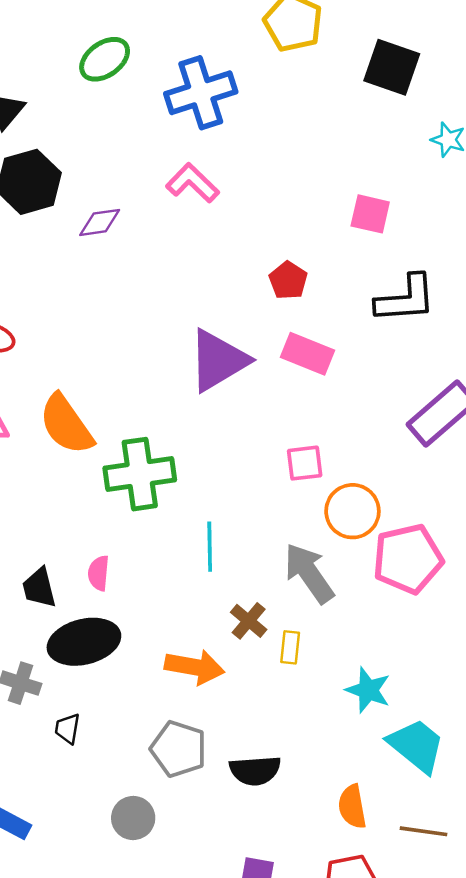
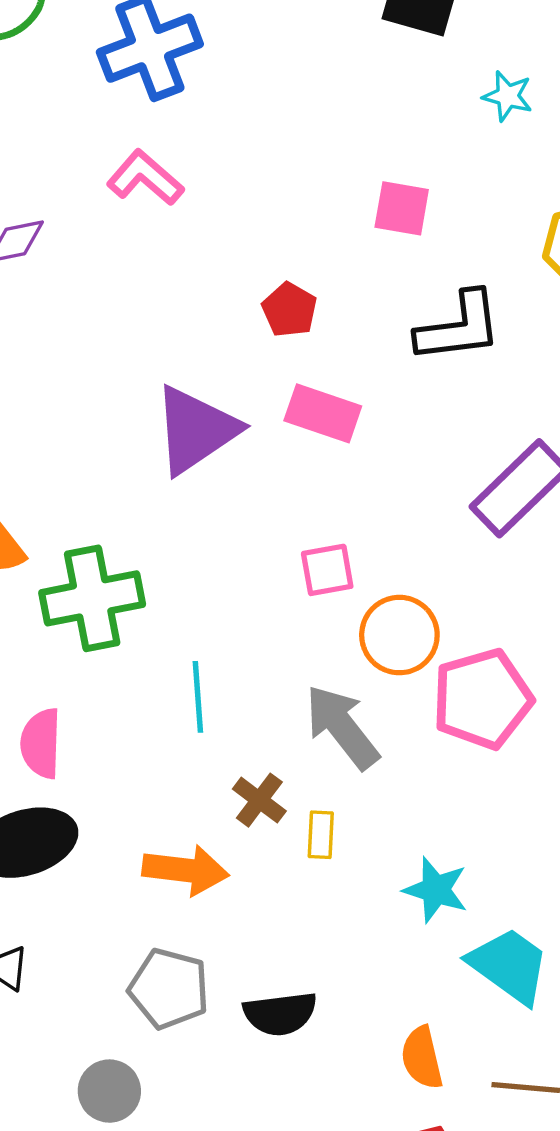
pink semicircle: (99, 573) -> (41, 743), size x1.4

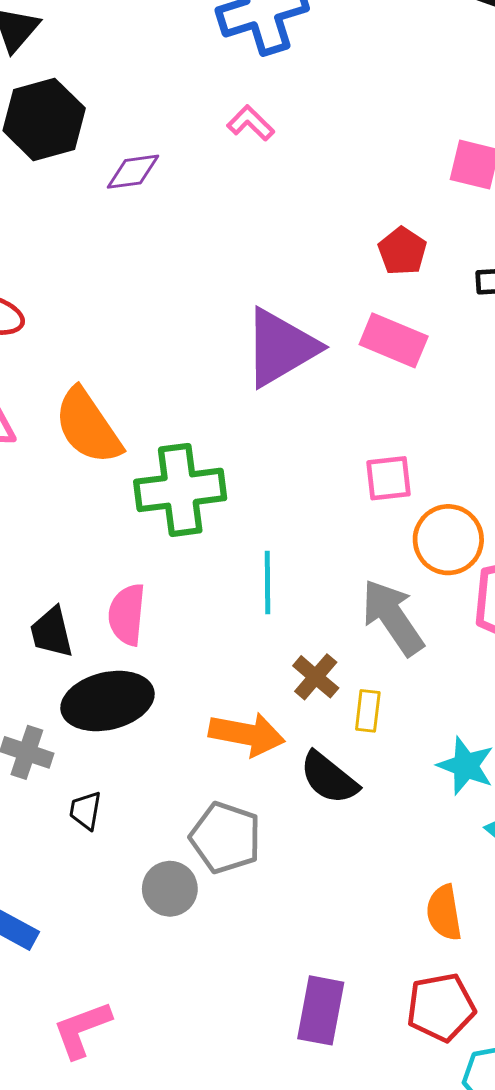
pink L-shape: (145, 178) -> (251, 123), size x0.7
red pentagon: (289, 310) -> (402, 251), moved
black semicircle: (280, 1014) -> (329, 778), moved, turned 42
gray circle: (109, 1091) -> (170, 889), moved

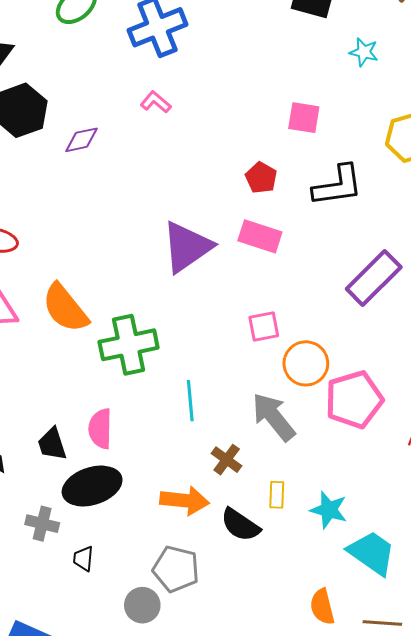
yellow rectangle: (368, 711) -> (277, 495), moved

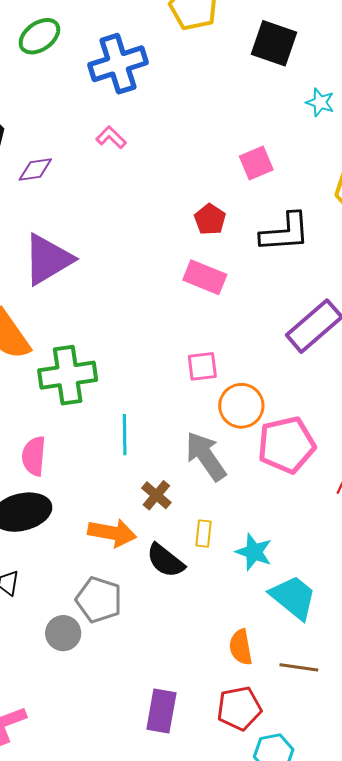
pink square: (304, 118) -> (256, 163), turned -36
purple triangle: (187, 247) -> (48, 259), moved

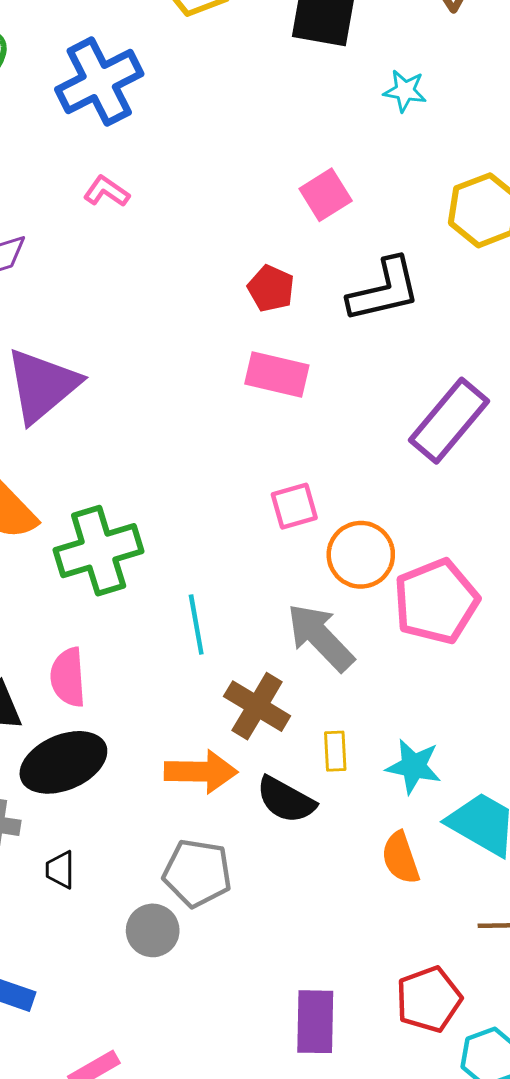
brown cross: (156, 495) -> (257, 706), size x1.4
orange semicircle: (241, 647) -> (400, 858), moved

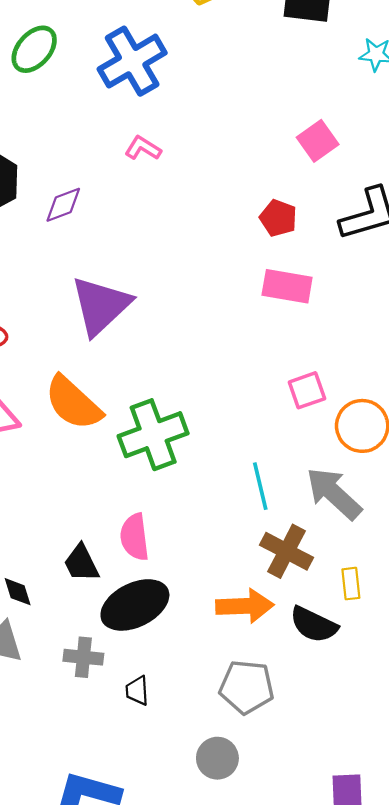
cyan line: (196, 624) -> (260, 486), moved
gray circle: (153, 930) -> (217, 758), moved

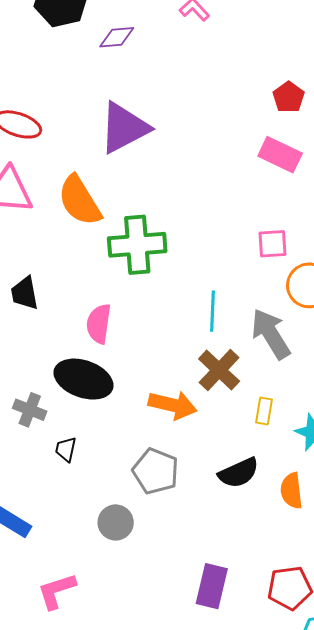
black trapezoid: (81, 563) -> (25, 293), moved
black ellipse: (135, 605) -> (83, 379), turned 30
black semicircle: (314, 625) -> (239, 473), moved, turned -66

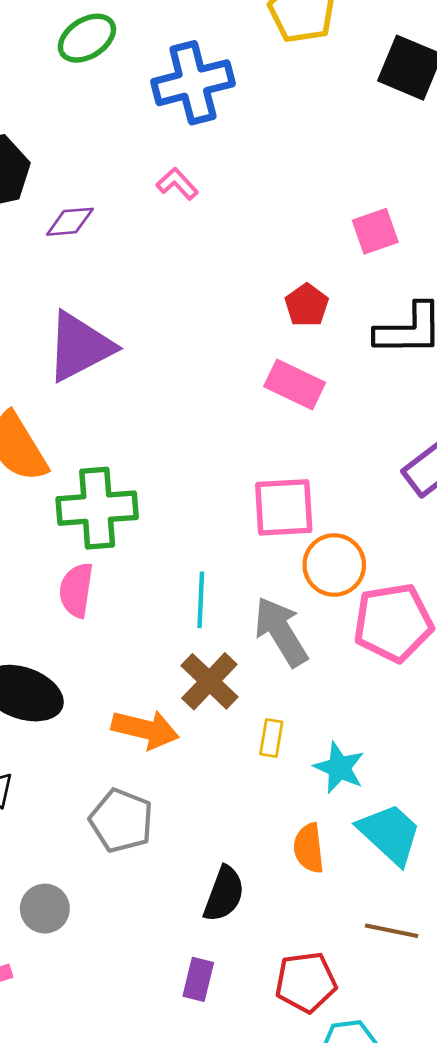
pink square: (272, 244) -> (284, 507), size x1.5
pink semicircle: (99, 324) -> (76, 590), moved
black semicircle: (239, 473) -> (224, 894), moved, turned -45
gray circle: (116, 522) -> (45, 909), moved
purple rectangle: (212, 586) -> (198, 979), size x0.7

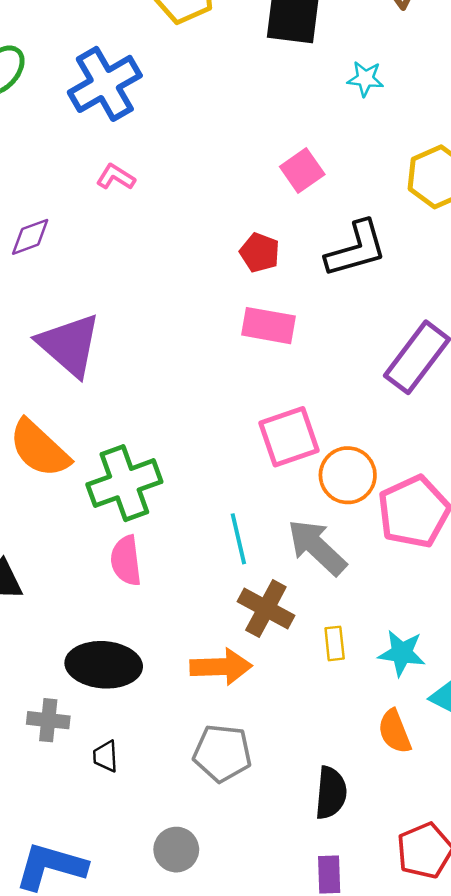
purple triangle: (80, 347) -> (69, 345), turned -36

